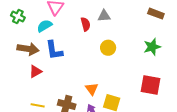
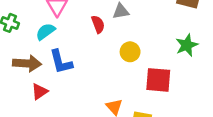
red square: (151, 85) -> (158, 80), moved

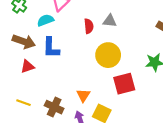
yellow circle: (130, 52) -> (108, 55), size x1.5
red square: (158, 80) -> (124, 84), turned -35

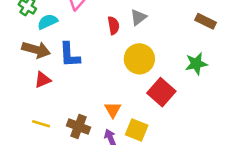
cyan semicircle: (45, 20) -> (48, 22), moved
gray triangle: (110, 21) -> (138, 17), turned -40
red square: (124, 84) -> (161, 92), turned -30

